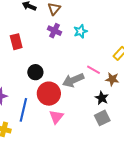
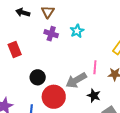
pink line: (93, 70) -> (95, 67), turned 72
black star: (102, 98) -> (94, 96), moved

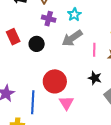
black circle: (38, 77) -> (37, 44), moved
gray arrow: (76, 80) -> (72, 38), moved

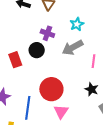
purple cross: (49, 19) -> (47, 33), moved
red rectangle: (13, 37) -> (15, 60), moved

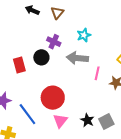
gray arrow: (73, 48) -> (77, 58), turned 30
black star: (92, 89) -> (87, 120), moved
blue line: (28, 108) -> (27, 114), turned -50

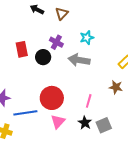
red rectangle: (19, 65) -> (22, 49), moved
pink line: (97, 73) -> (89, 101), moved
blue line: (27, 114) -> (25, 113), turned -65

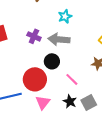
purple cross: (56, 42) -> (34, 36), moved
black circle: (43, 57) -> (52, 61), moved
pink line: (89, 101) -> (72, 79), turned -56

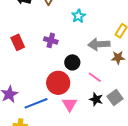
gray arrow: (59, 39) -> (99, 44), moved

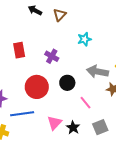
red circle: (58, 83) -> (37, 87), moved
black star: (96, 99) -> (73, 128), moved

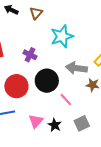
cyan star: (84, 39) -> (62, 36), size x1.6
black circle: (67, 83) -> (47, 81), size x1.5

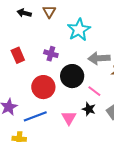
black star: (55, 125) -> (89, 109), moved

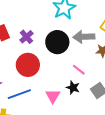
purple cross: (51, 54) -> (26, 37), moved, turned 32
black circle: (72, 76) -> (57, 42), moved

